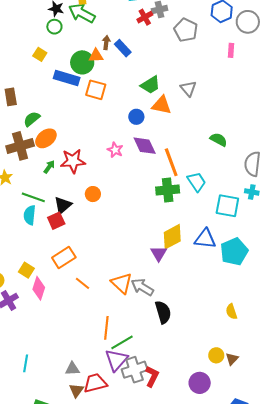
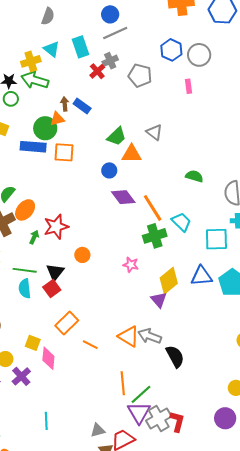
pink star: (115, 150) -> (131, 265), moved
cyan line: (26, 363) -> (46, 421), moved

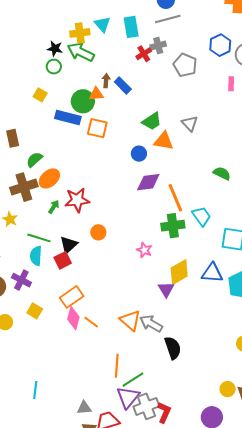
purple diamond: (123, 197) -> (148, 182), turned -70
pink diamond: (48, 358) -> (73, 318), moved
purple cross: (21, 376) -> (21, 280), moved, turned -30

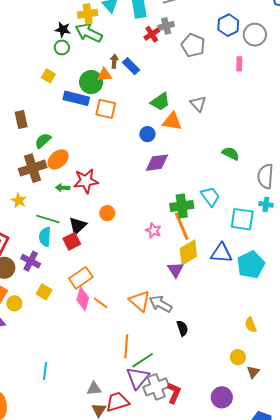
orange line: (175, 198) -> (182, 226), moved
green arrow: (54, 207) -> (63, 188), turned -120
black semicircle: (173, 348) -> (182, 328), size x0.7
yellow circle: (228, 389) -> (238, 357), moved

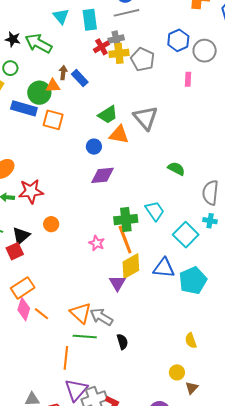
yellow cross: (88, 14) -> (119, 53), moved
green circle: (62, 47) -> (10, 68), moved
gray triangle: (198, 104) -> (146, 118), size x1.5
cyan square: (242, 219) -> (186, 235), turned 35
green line: (143, 360) -> (85, 336), moved, turned 35

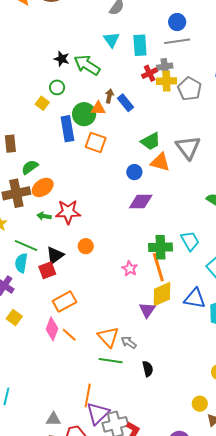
blue rectangle: (24, 108) -> (67, 129), turned 60
orange rectangle: (23, 288) -> (65, 301), moved
gray arrow: (101, 317) -> (129, 342), size x0.7
orange line: (66, 358) -> (88, 395), moved

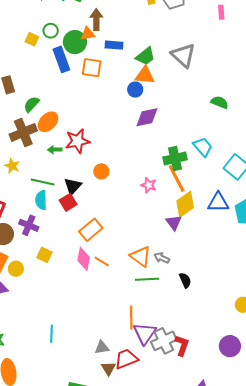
green circle: (57, 87) -> (51, 31), moved
brown arrow: (109, 96) -> (96, 20), size x1.5
blue rectangle: (125, 103) -> (114, 45), moved, turned -36
orange triangle: (160, 162) -> (145, 75), moved

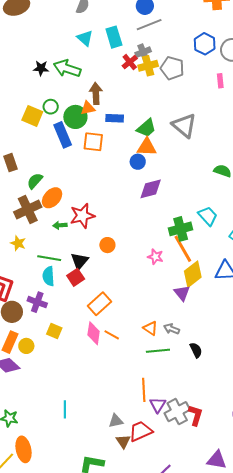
yellow square: (32, 39) -> (32, 116), size x1.5
orange triangle: (141, 256) -> (150, 328), size x0.7
purple triangle: (145, 333) -> (158, 405), size x0.7

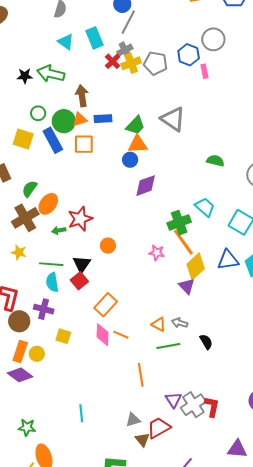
gray line: (149, 25) -> (128, 22), turned -35
blue hexagon: (205, 44) -> (189, 55), moved
orange triangle: (88, 108) -> (80, 120), moved
yellow square: (32, 116) -> (23, 139), moved
orange line: (144, 390) -> (141, 375), moved

